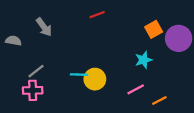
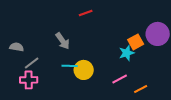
gray arrow: (44, 27) -> (63, 41), moved
orange square: (154, 29) -> (136, 42), moved
gray semicircle: (13, 41) -> (17, 47), moved

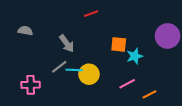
orange square: (136, 42) -> (119, 44), moved, turned 35
gray semicircle: (17, 47) -> (25, 31), moved
gray line: (32, 63) -> (59, 67), moved

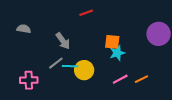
cyan star: (135, 56) -> (117, 53), moved
orange line: (150, 94) -> (141, 79), moved

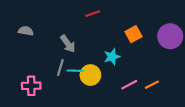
orange square: (112, 42) -> (134, 34), moved, turned -35
cyan star: (117, 53) -> (112, 57), moved
gray line: (56, 63) -> (60, 67), turned -35

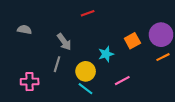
orange square: (134, 34) -> (132, 41), moved
cyan line: (75, 71) -> (86, 89), moved, turned 35
orange line: (152, 85) -> (163, 57), moved

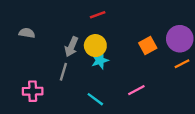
gray arrow: (64, 42) -> (71, 47), turned 60
cyan star: (106, 54) -> (100, 60), moved
yellow circle: (86, 71) -> (95, 46), moved

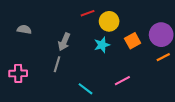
yellow circle: (95, 46) -> (109, 21), moved
cyan star: (100, 60) -> (102, 45), moved
pink cross: (33, 91) -> (18, 73), moved

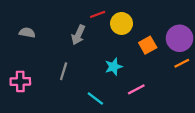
gray arrow: (64, 42) -> (78, 35), moved
cyan star: (102, 45) -> (114, 67), moved

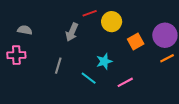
pink cross: (20, 81) -> (16, 55), moved
cyan line: (95, 99) -> (89, 78), moved

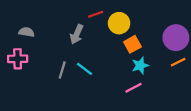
orange square: (136, 42) -> (132, 44), moved
cyan star: (104, 61) -> (140, 65), moved
cyan line: (89, 78) -> (84, 69), moved

